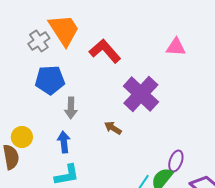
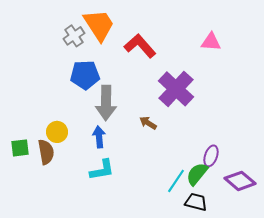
gray arrow: (71, 108) -> (106, 103), size x1.6

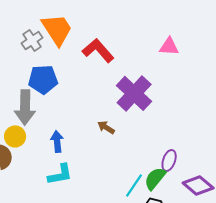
gray arrow: (106, 103) -> (25, 107), moved

